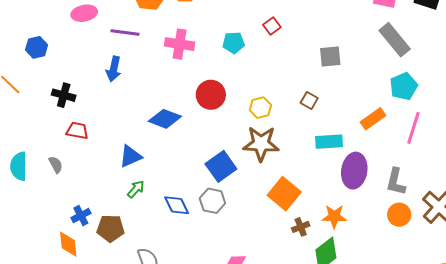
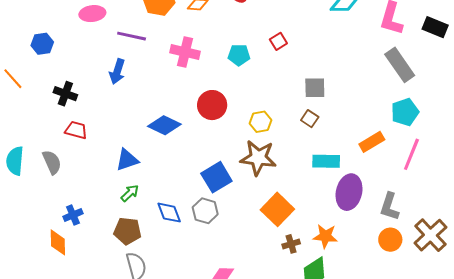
gray square: (330, 57) -> (315, 88), moved
gray semicircle: (56, 165) -> (52, 162), size x1.4
brown pentagon: (111, 228) -> (127, 231), moved

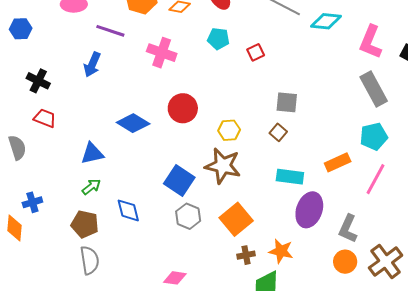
cyan pentagon: (239, 55) -> (218, 39), moved
blue square: (216, 177) -> (179, 181), turned -32
gray hexagon: (205, 211) -> (188, 216), moved

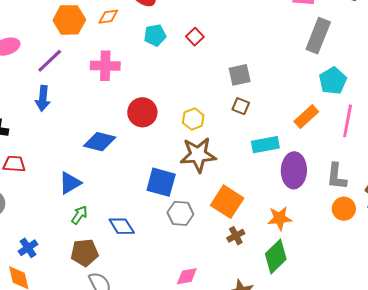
purple line: (110, 31) -> (50, 61), turned -44
gray rectangle: (374, 89) -> (318, 36), turned 68
brown cross: (246, 255) -> (236, 236), moved

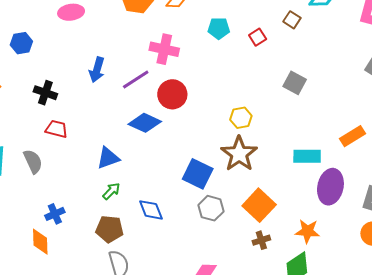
purple line: (50, 61) -> (136, 80), moved
gray square: (240, 75) -> (295, 83), turned 30
brown square: (241, 106) -> (292, 20), moved
red circle: (142, 112) -> (172, 94), moved
brown star: (198, 155) -> (239, 154), turned 30

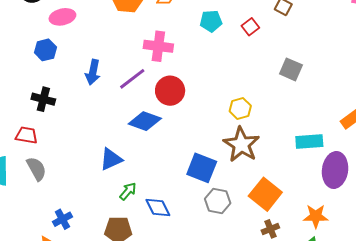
blue hexagon: (21, 43) -> (45, 50), moved
red trapezoid: (57, 129) -> (26, 135), moved
green arrow: (111, 191) -> (128, 191), moved

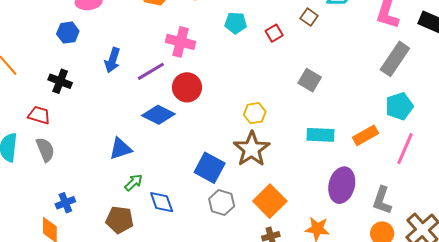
cyan rectangle: (309, 141) -> (321, 135), moved

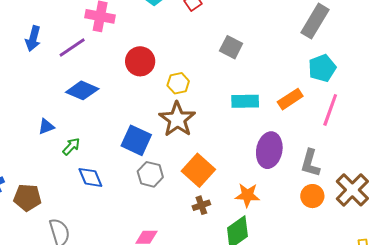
red circle: (187, 87) -> (140, 61), moved
blue triangle: (120, 149) -> (46, 126), size x0.7
green arrow: (134, 183) -> (71, 146), moved
brown pentagon: (119, 220) -> (27, 198), moved

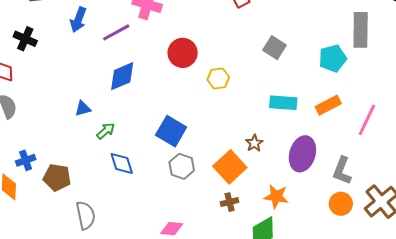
gray rectangle: (315, 21) -> (361, 30), turned -36
cyan pentagon: (322, 68) -> (333, 58), moved
blue diamond: (82, 90) -> (122, 76), turned -52
brown star: (177, 119) -> (254, 143), moved, size x0.5

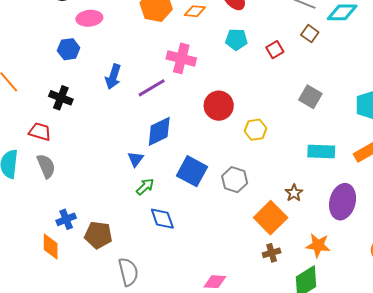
blue triangle: (83, 109) -> (136, 159), moved, turned -36
blue square: (171, 131) -> (192, 171), moved
gray hexagon: (182, 166) -> (235, 180), moved

